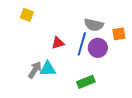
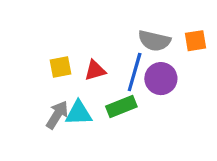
yellow square: (27, 15) -> (60, 67), moved, turned -32
orange square: (119, 34) -> (195, 41), moved
green rectangle: (86, 82) -> (121, 107), moved

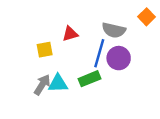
orange square: (195, 41) -> (147, 17), moved, turned -35
red triangle: (95, 70) -> (70, 34), moved

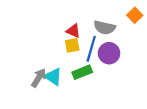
red triangle: (70, 34) -> (73, 31), moved, turned 40
yellow square: (45, 50) -> (72, 45), moved
cyan triangle: (58, 84) -> (53, 77), turned 36

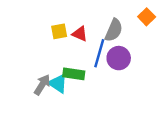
gray semicircle: (105, 28) -> (114, 30), turned -80
yellow square: (72, 45) -> (59, 31), moved
green rectangle: (82, 72) -> (74, 74), moved, turned 30

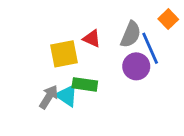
yellow square: (59, 31) -> (64, 54), moved, size x1.5
blue line: (99, 53) -> (150, 48), moved, turned -40

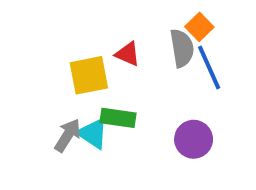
orange square: (168, 19) -> (199, 27), moved
gray semicircle: (131, 34) -> (182, 48), turned -32
purple circle: (136, 66) -> (194, 139), moved

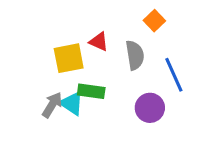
gray semicircle: (182, 48) -> (135, 55), moved
blue line: (209, 68) -> (174, 75), moved

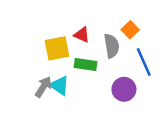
orange square: (154, 21) -> (130, 30), moved
green rectangle: (91, 91) -> (86, 64), moved

